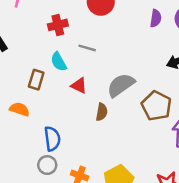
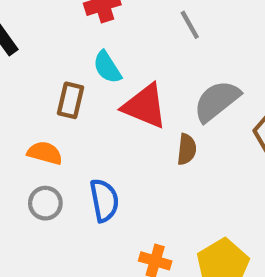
gray line: (87, 48) -> (190, 25), moved, turned 48
red triangle: (79, 86) -> (145, 106), size x1.6
gray circle: (47, 165) -> (45, 203), moved

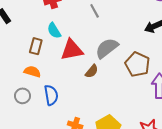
red triangle: (145, 106) -> (72, 50), turned -35
brown semicircle: (187, 149) -> (92, 71), turned 32
orange semicircle: (45, 153) -> (32, 72), moved

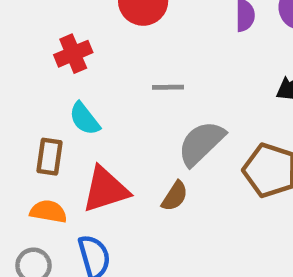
gray line: (95, 11) -> (168, 87), moved, turned -56
red triangle: (72, 50) -> (106, 190), moved

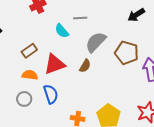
cyan semicircle: (84, 119) -> (62, 31), moved
brown rectangle: (50, 157) -> (29, 51), turned 49

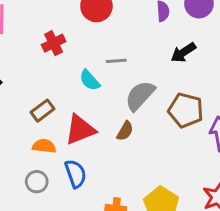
black arrow: (136, 15) -> (183, 52), moved

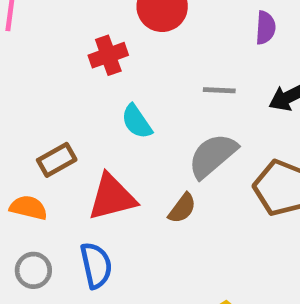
red cross: (54, 43) -> (108, 55), moved
gray line: (116, 61) -> (219, 90), moved
orange semicircle: (44, 146) -> (28, 208), moved

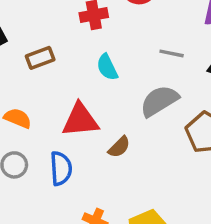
brown rectangle: (57, 160) -> (40, 58), moved
brown semicircle: (182, 208) -> (119, 147), moved

